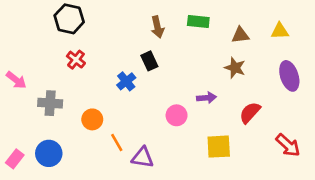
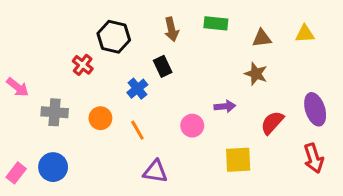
black hexagon: (69, 19) -> (114, 37), moved
purple ellipse: (289, 76) -> (315, 109), moved
orange circle: (92, 119) -> (100, 118), moved
orange line: (117, 143) -> (137, 130), moved
red arrow: (288, 145) -> (314, 158), turned 30

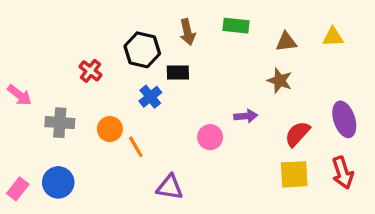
black hexagon: (114, 37) -> (142, 50), moved
black rectangle: (163, 66) -> (178, 72), turned -66
orange line: (137, 130) -> (136, 147), moved
yellow square: (238, 160) -> (294, 174), moved

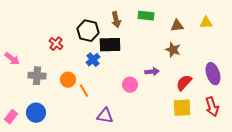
black rectangle: (178, 72) -> (110, 45), size x1.5

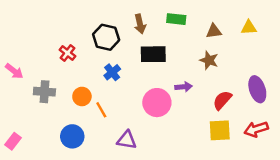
black rectangle: (110, 45) -> (153, 54), moved
pink circle: (130, 85) -> (157, 103), size x1.5
red arrow: (212, 107) -> (256, 129), turned 90
blue circle: (36, 113) -> (72, 136), moved

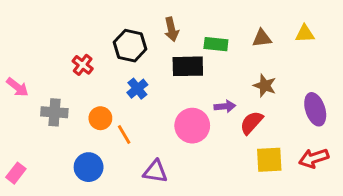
green rectangle: (176, 19) -> (216, 44), moved
brown star: (209, 60) -> (265, 86), moved
red semicircle: (222, 100) -> (251, 123), moved

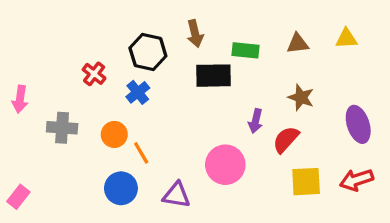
pink arrow: (17, 87) -> (20, 99), turned 60
blue cross: (137, 89) -> (138, 92), moved
purple arrow: (225, 106) -> (256, 121), turned 108
pink circle: (192, 126) -> (225, 165), moved
blue circle: (89, 167) -> (121, 188), moved

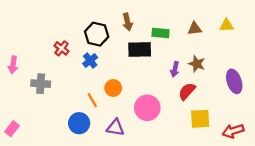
purple arrow: (256, 121) -> (175, 69), moved
orange circle: (114, 134) -> (113, 88), moved
red arrow: (357, 180) -> (233, 131), moved

